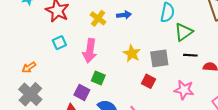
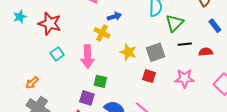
yellow cross: (98, 18) -> (102, 33), moved

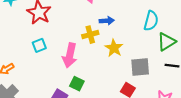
yellow cross: (102, 33) -> (90, 35), turned 35
yellow star: (128, 52) -> (114, 48), moved

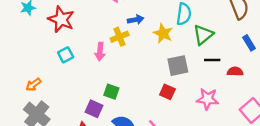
yellow star: (114, 48) -> (163, 33), moved
pink arrow: (70, 55) -> (100, 52), moved, size x0.7

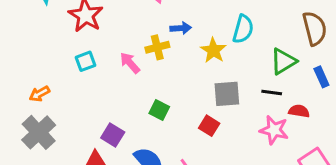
green triangle: (203, 35) -> (283, 61), moved
pink arrow: (100, 52) -> (130, 63), turned 126
green square: (111, 92) -> (159, 110), moved
pink star: (208, 99) -> (274, 130), moved

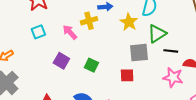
green triangle: (283, 61) -> (157, 34), moved
red square: (209, 126) -> (127, 75), turned -32
purple square: (113, 135) -> (61, 61), moved

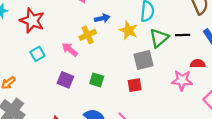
black line: (171, 51) -> (183, 35), moved

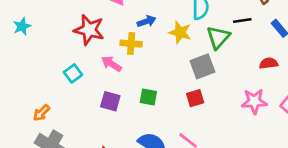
red star: (32, 21) -> (89, 30), moved
yellow cross: (88, 35) -> (131, 44), turned 35
black line: (183, 35) -> (242, 20), moved
pink star: (182, 80) -> (254, 101), moved

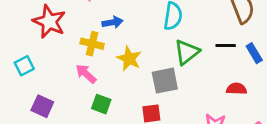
black line: (242, 20) -> (226, 46), moved
yellow star: (180, 32) -> (129, 59), moved
pink arrow: (111, 64) -> (86, 74), moved
purple square: (110, 101) -> (42, 106), moved

